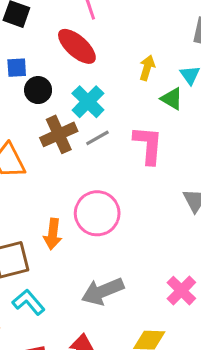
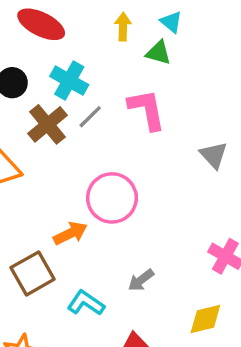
orange arrow: (53, 234) -> (70, 233), turned -108
gray arrow: (103, 291) -> (141, 280), size x0.6
cyan L-shape: (29, 302) -> (86, 303), moved

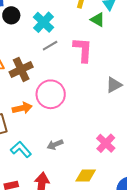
brown cross: (47, 124) -> (21, 69), moved
gray triangle: (214, 155) -> (114, 85), turned 30

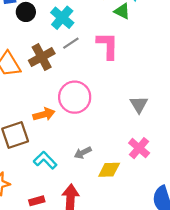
brown cross: (21, 69) -> (42, 57), moved
gray triangle: (114, 85) -> (139, 104), moved, turned -30
yellow diamond: (86, 176) -> (109, 170), moved

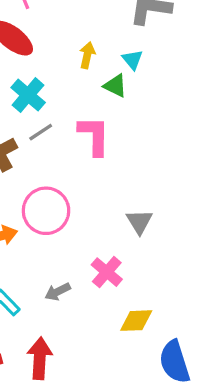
pink cross: (139, 148) -> (107, 272), moved
yellow diamond: (109, 170) -> (136, 321), moved

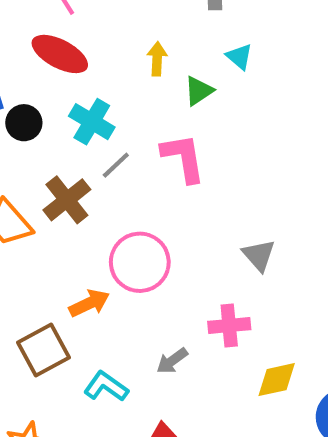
cyan triangle: (132, 60) -> (239, 57), moved
green triangle: (115, 86) -> (199, 91), turned -50
pink cross: (107, 272) -> (229, 325), turned -36

